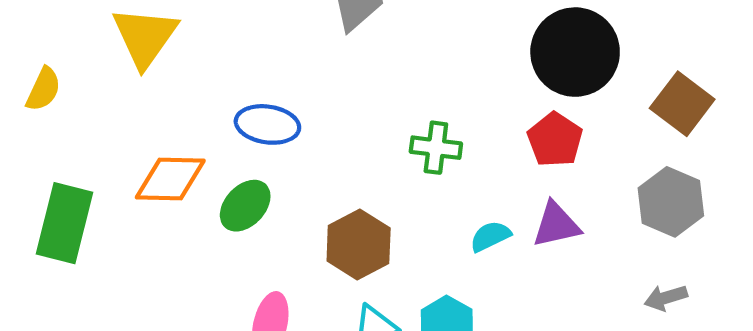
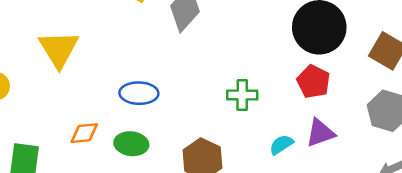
orange diamond: (170, 179) -> (84, 133), size x0.7
green ellipse: (245, 206) -> (131, 144), turned 60

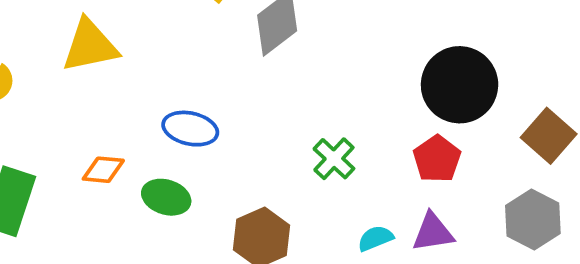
yellow triangle: (59, 49) -> (90, 46), turned 39
green cross: (242, 95) -> (334, 159), turned 32

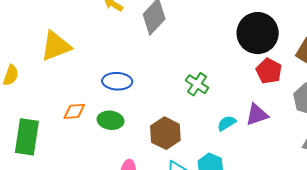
red pentagon: (437, 159) -> (269, 71), moved

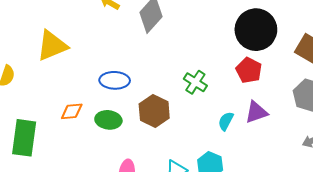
red pentagon: (269, 71) -> (249, 70), moved
cyan semicircle: (227, 123) -> (226, 121), turned -30
brown hexagon: (165, 133) -> (154, 111), moved

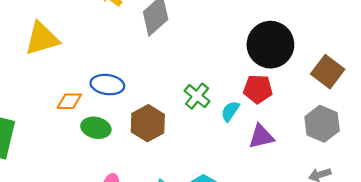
red pentagon: (249, 70) -> (258, 89), turned -30
orange diamond: (72, 111) -> (69, 101), moved
cyan semicircle: (226, 121) -> (230, 111), moved

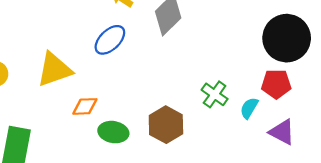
yellow triangle: (42, 39) -> (54, 69), moved
blue ellipse: (107, 85) -> (110, 40), moved, turned -48
purple triangle: (261, 136) -> (282, 132), turned 44

